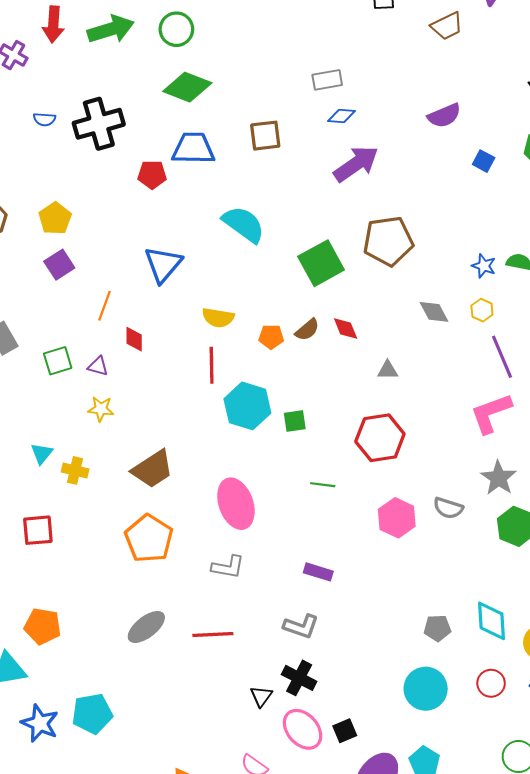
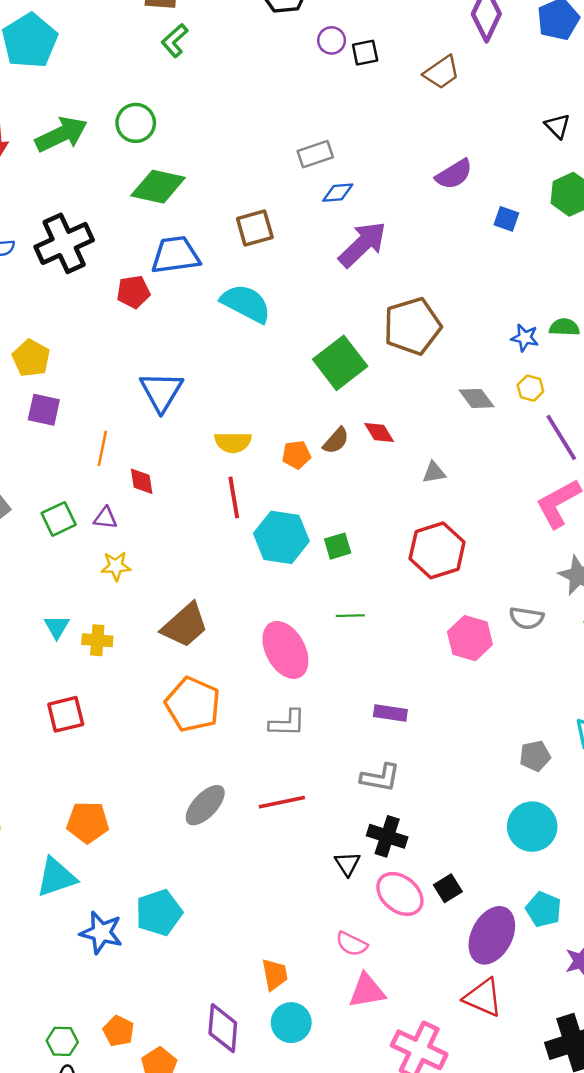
cyan semicircle: (244, 224) -> (246, 303), moved
purple square: (59, 265) -> (44, 410), turned -36
green line: (323, 485) -> (350, 616), moved

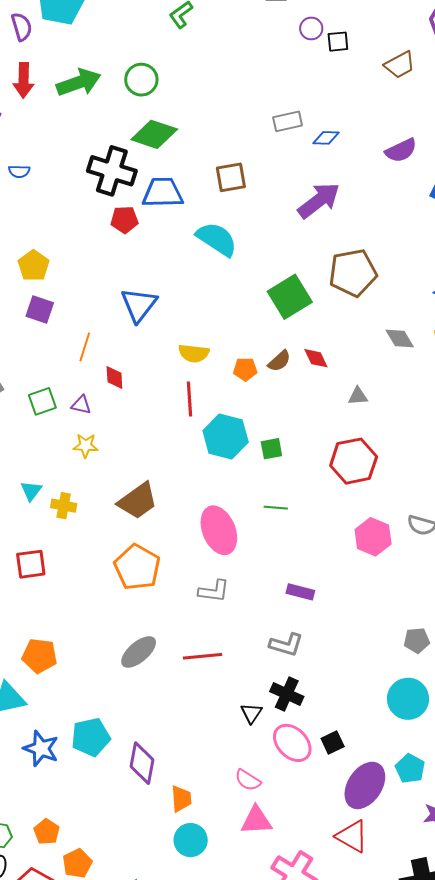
blue diamond: (338, 193) -> (326, 138), moved
black cross: (64, 243) -> (112, 171), moved, turned 36
purple diamond: (223, 1028) -> (142, 763), moved

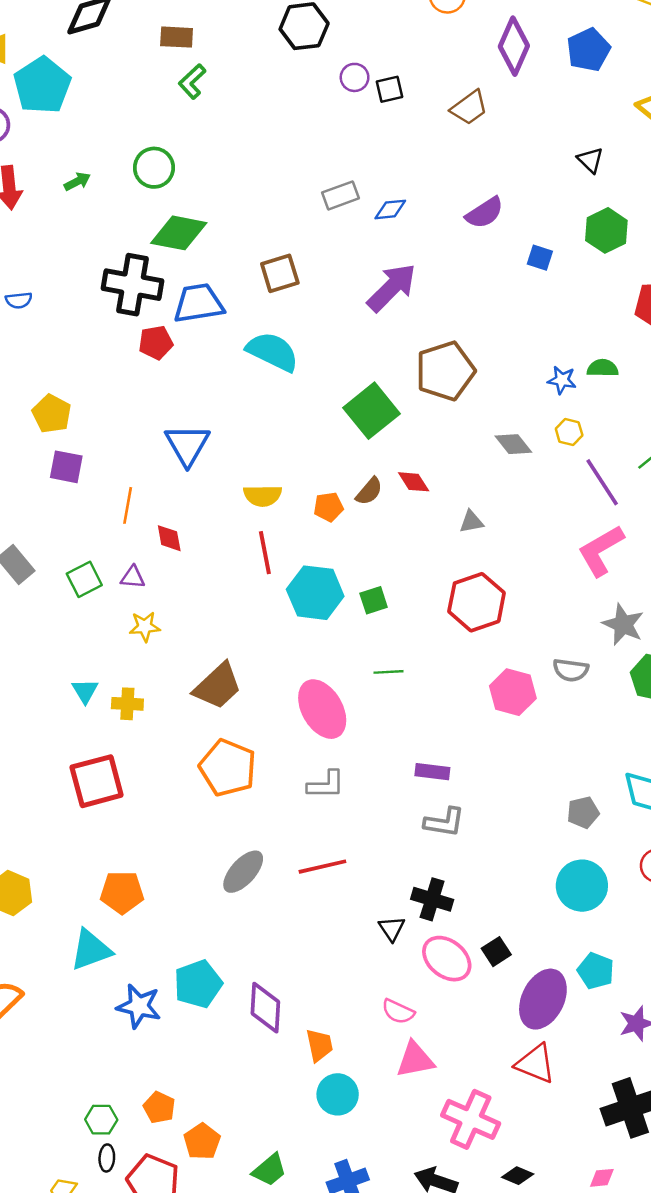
green arrow: (79, 83) -> (77, 181), size x0.5
red square: (31, 564) -> (97, 781), size x1.4
gray L-shape: (286, 645) -> (444, 822), moved

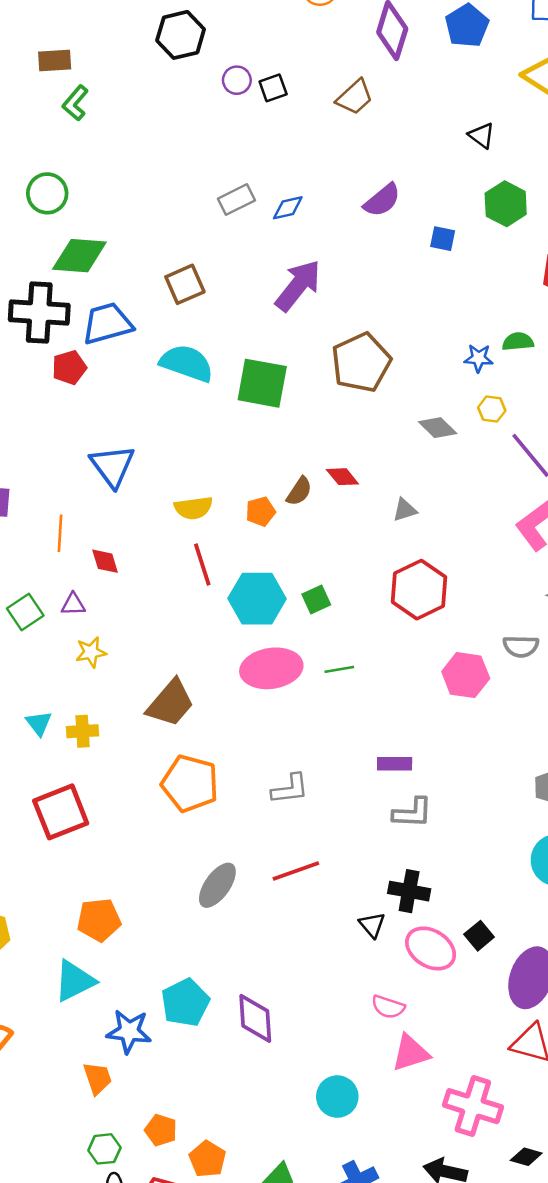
green square: (372, 411) -> (262, 383), moved, turned -34
pink ellipse: (322, 709) -> (271, 668), moved, turned -62
orange trapezoid: (319, 1045) -> (97, 1078), moved

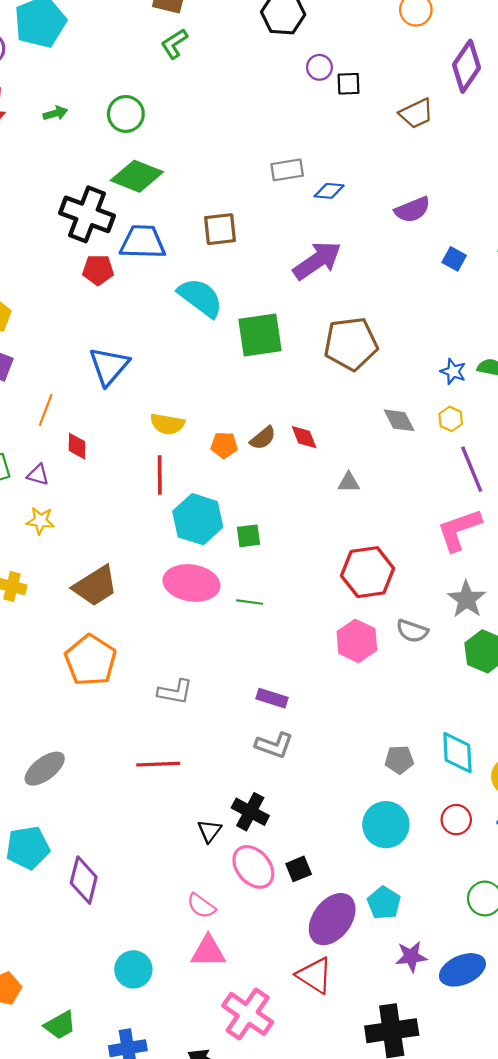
green square: (262, 383) -> (260, 335), turned -36
red hexagon: (419, 590) -> (368, 572), moved
gray ellipse: (217, 885) -> (45, 769), moved

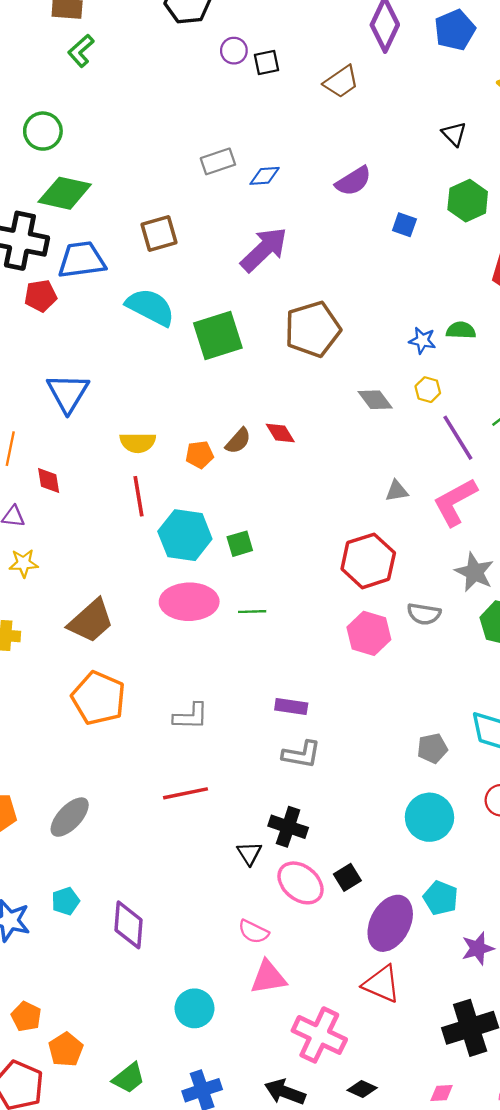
gray triangle: (349, 482) -> (397, 491), moved
cyan pentagon: (28, 848) -> (66, 901), size x0.6

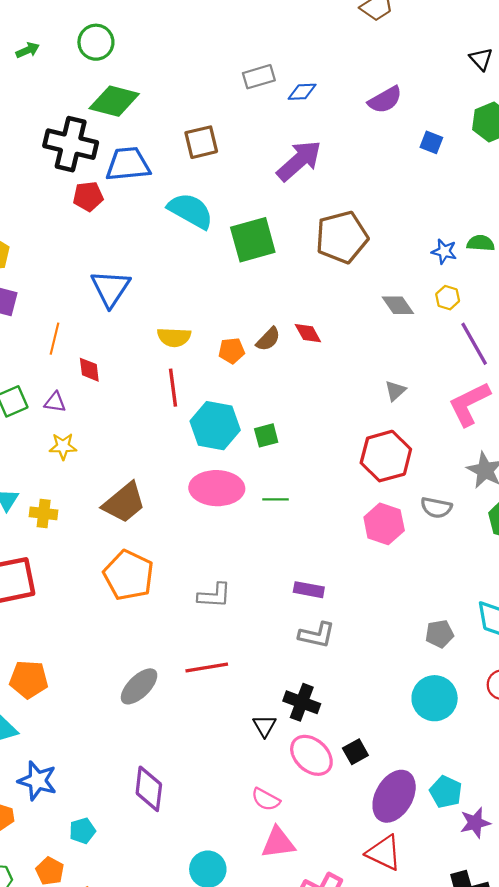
gray triangle: (397, 491) -> (395, 391), moved, turned -35
gray ellipse: (70, 817) -> (139, 686), moved
cyan pentagon: (441, 898) -> (446, 792), moved
cyan pentagon: (66, 901) -> (82, 831), moved

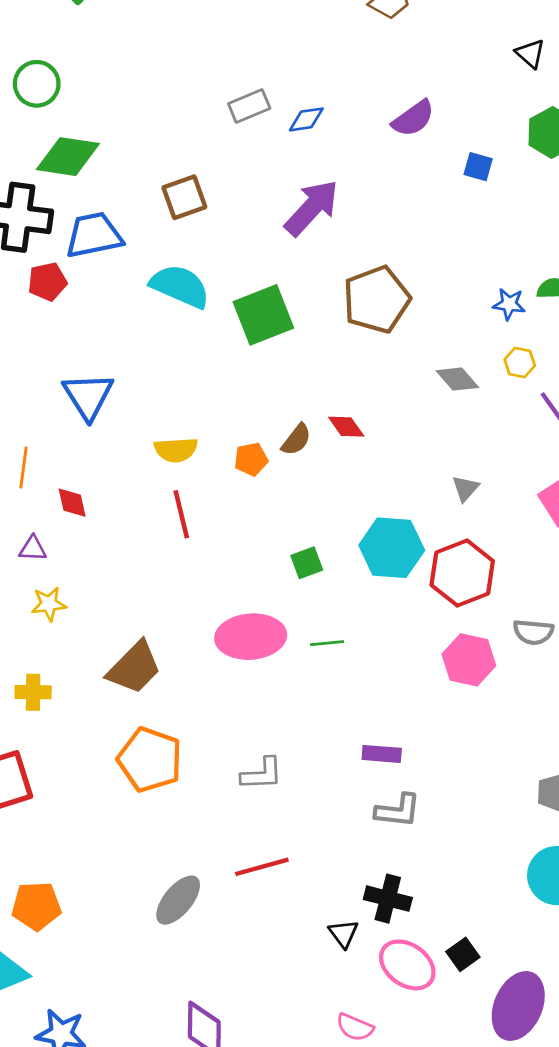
cyan hexagon: (215, 426) -> (392, 548), moved

